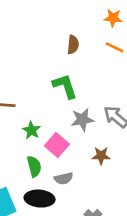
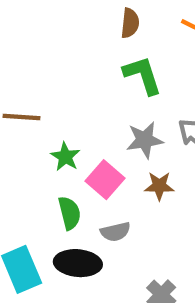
green L-shape: (65, 86) -> (143, 75), moved
brown star: (101, 156) -> (159, 186), moved

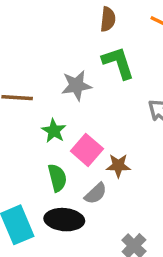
gray star: (145, 140) -> (76, 85), moved
brown star: (159, 186) -> (118, 166), moved
gray semicircle: (115, 232) -> (96, 193), turned -30

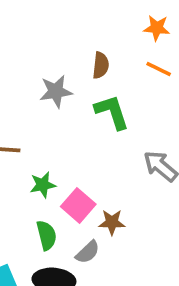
gray star: (76, 85) -> (56, 91), moved
green star: (54, 131) -> (43, 185), turned 30

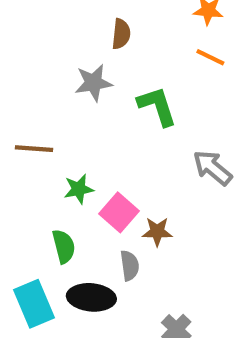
brown semicircle: (101, 65) -> (121, 34), moved
green semicircle: (46, 235) -> (64, 246), moved
gray semicircle: (88, 252) -> (130, 266), turned -55

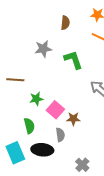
brown semicircle: (121, 34) -> (65, 23), moved

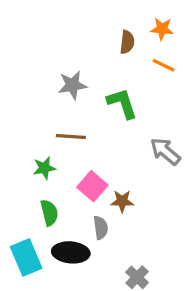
brown semicircle: (65, 23) -> (127, 42), moved
brown line: (15, 80) -> (71, 136), moved
green star: (36, 99) -> (44, 168), moved

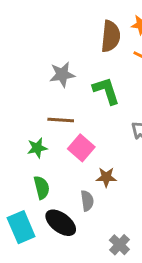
brown semicircle: (127, 42) -> (111, 36), size x1.5
pink square: (92, 186) -> (81, 148), moved
black ellipse: (71, 252) -> (61, 223), turned 32

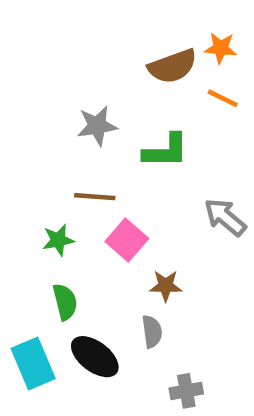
brown semicircle: (111, 36) -> (173, 66), turned 64
green L-shape: (106, 91) -> (166, 151), turned 108
gray semicircle: (87, 201) -> (152, 332), moved
gray cross: (119, 245) -> (186, 391), turned 36

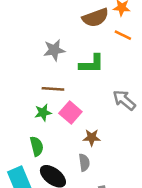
green star: (58, 240) -> (43, 113), moved

